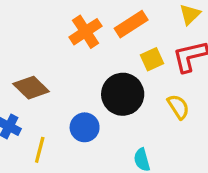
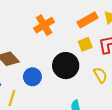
orange rectangle: (131, 24) -> (87, 20), moved
blue circle: (85, 127) -> (32, 77), moved

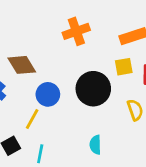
yellow line: (12, 98) -> (32, 119), moved

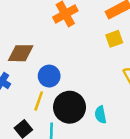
brown diamond: (22, 65) -> (21, 53), turned -48
black circle: (93, 89) -> (70, 107), moved

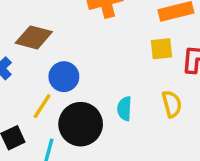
cyan semicircle: (100, 115) -> (124, 109), moved

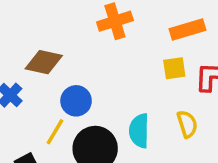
cyan semicircle: (124, 109) -> (139, 131), size x1.4

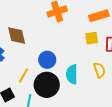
brown diamond: (44, 62) -> (17, 36), turned 65
blue circle: (76, 101) -> (47, 60), moved

